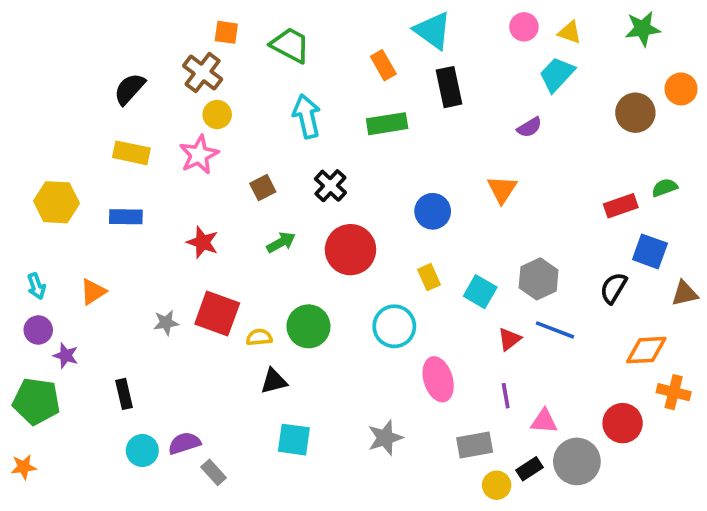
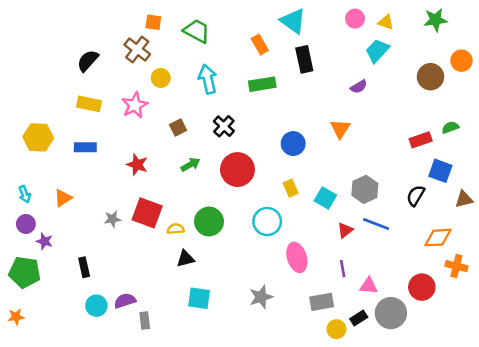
yellow circle: (217, 115) -> (161, 78), moved
gray rectangle: (214, 472) -> (145, 320), turned 35

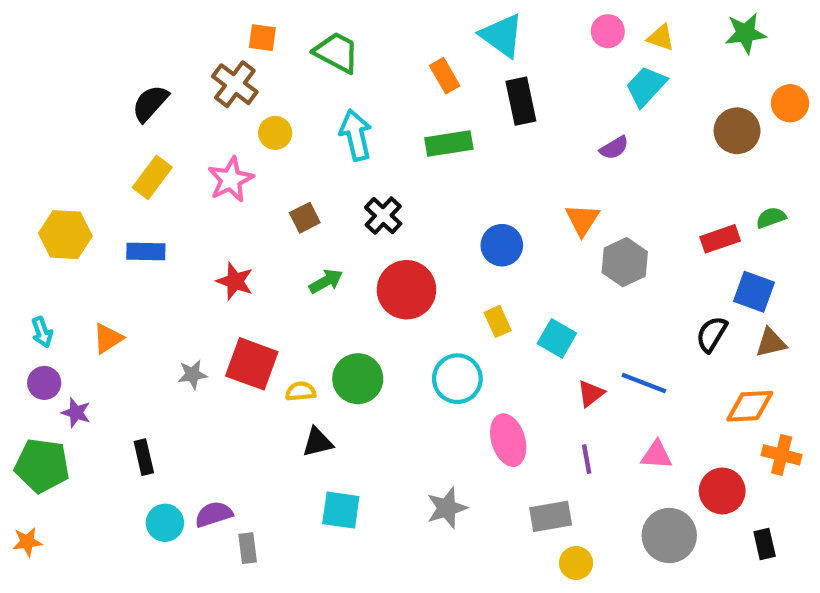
yellow rectangle: (89, 104) -> (152, 177), turned -65
gray hexagon: (365, 189) -> (625, 262), moved
brown triangle: (464, 199) -> (771, 343), moved
pink triangle: (369, 286) -> (657, 455), moved
black rectangle: (359, 318) -> (765, 544), moved, turned -70

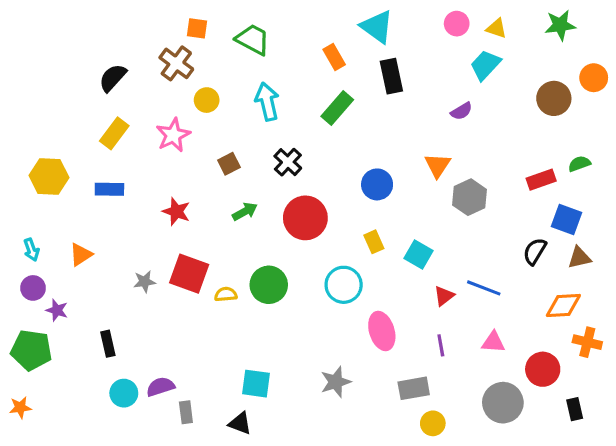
green rectangle: (449, 144) -> (337, 108), turned -40
black triangle: (318, 442) -> (240, 423), moved, turned 35

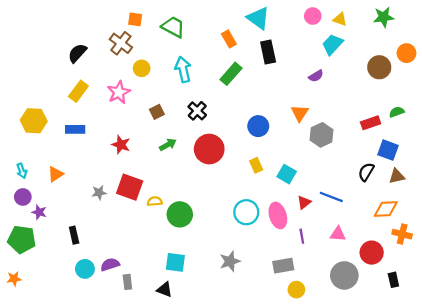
green circle: (269, 285) -> (180, 214), moved
cyan circle: (344, 285) -> (246, 212), moved
pink ellipse: (382, 331) -> (278, 215), moved

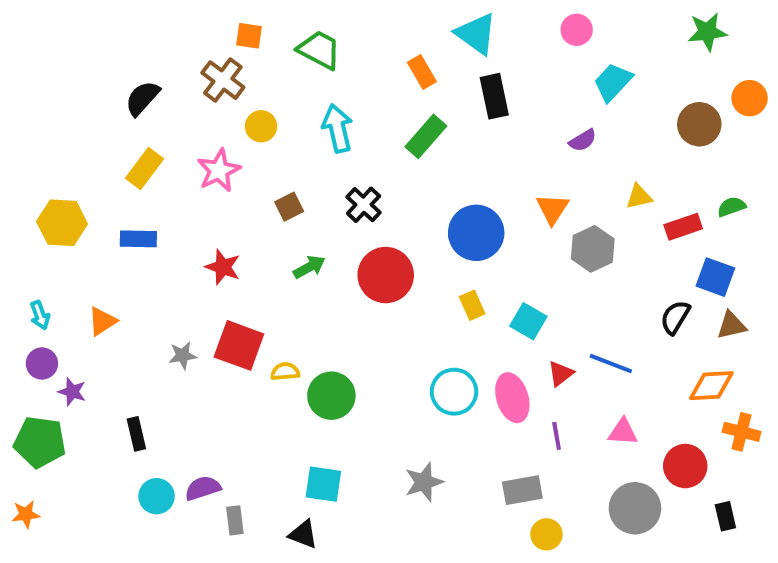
yellow triangle: (340, 19) -> (639, 197), moved, turned -32
blue circle: (258, 126) -> (476, 233), size x1.4

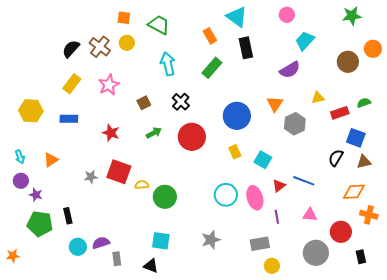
brown cross: (223, 80) -> (100, 47), moved
yellow circle: (261, 126) -> (127, 43), moved
purple semicircle: (583, 140) -> (290, 70), size x1.5
green pentagon: (40, 442) -> (40, 224), moved

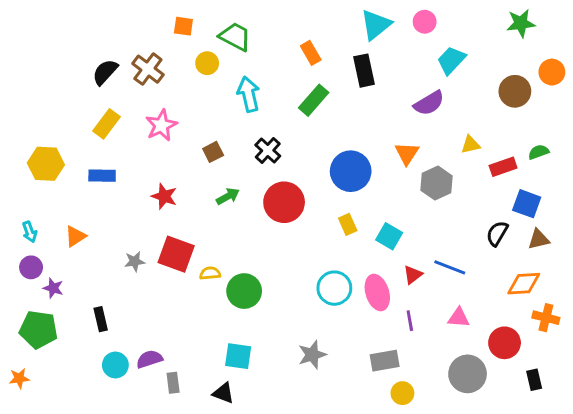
cyan triangle: (237, 17) -> (376, 25), moved, turned 45
yellow circle: (127, 43) -> (207, 63), moved
green pentagon: (40, 224) -> (38, 329), moved

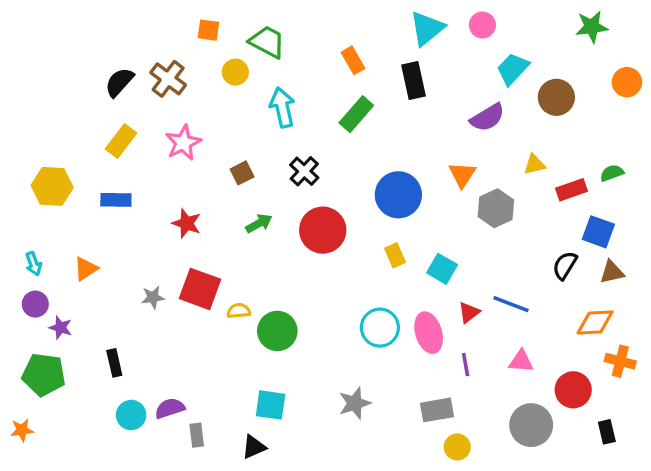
brown circle: (515, 91) -> (556, 97), moved
black triangle: (223, 393) -> (254, 447), turned -45

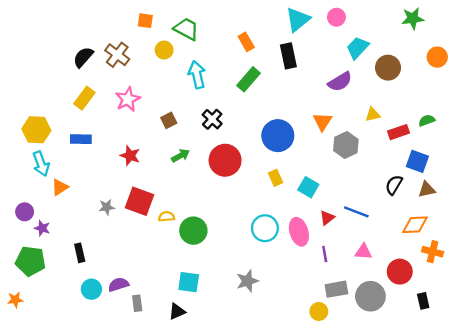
cyan arrow: (34, 264) -> (41, 164), moved, size x1.5
gray rectangle: (437, 410) -> (336, 289), moved

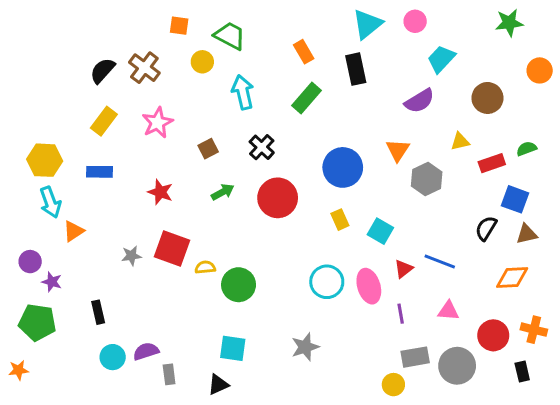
brown circle: (388, 68) -> (487, 98), moved
orange cross: (433, 252) -> (534, 330), moved

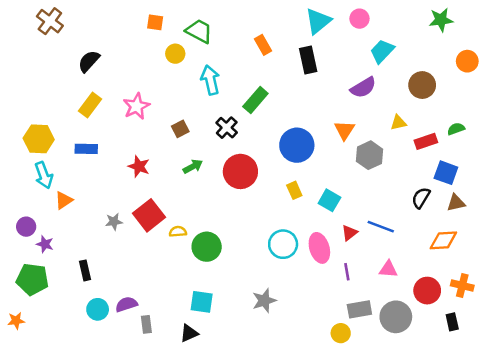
brown cross: (144, 68) -> (50, 21), moved
green rectangle: (307, 98) -> (255, 100), moved
red square: (172, 249) -> (149, 215), turned 32

